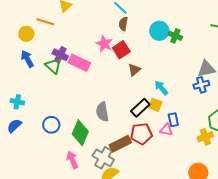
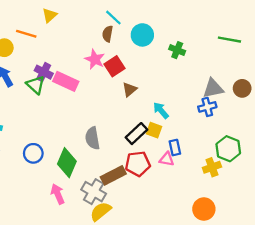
brown semicircle: (123, 24) -> (108, 34), moved
cyan circle: (159, 31) -> (142, 35), moved

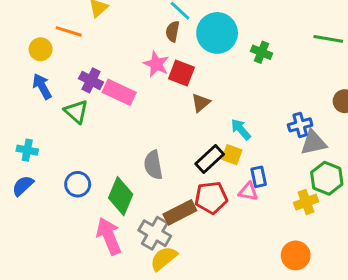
cyan circle: (142, 35) -> (217, 33), size x1.4
red square: (115, 66) -> (181, 73), turned -36
green triangle: (36, 85) -> (76, 112), moved
gray triangle: (213, 88) -> (313, 143), moved
pink arrow: (58, 194) -> (109, 236), size x1.4

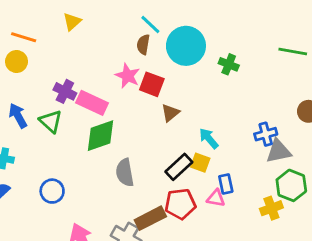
orange line: (69, 31) -> (24, 37), moved
blue arrow: (42, 86) -> (18, 116), moved
green diamond: (121, 196) -> (101, 136), moved, turned 48

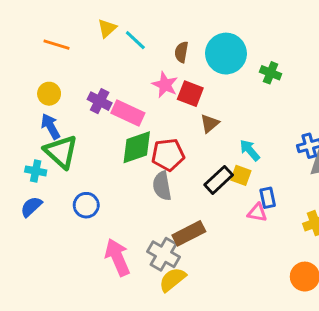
cyan line: (150, 24) -> (135, 40), moved
yellow circle: (17, 62) -> (49, 94), moved
green triangle: (51, 121) -> (61, 152), moved, size x1.4
red pentagon: (180, 204) -> (168, 155), moved

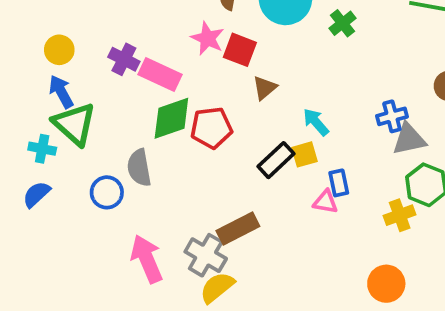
green cross: (271, 73) -> (343, 23), turned 30
yellow square: (241, 175) -> (305, 154), turned -36
gray semicircle: (162, 186) -> (139, 168), moved

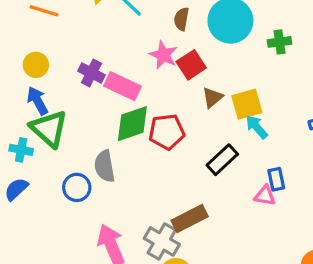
green cross: (343, 23) -> (280, 42), turned 30
red square: (240, 50) -> (191, 65), turned 36
yellow square: (305, 154) -> (247, 104), moved, size x1.4

